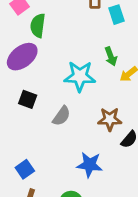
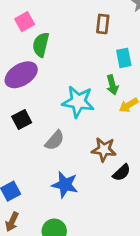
cyan rectangle: (116, 15) -> (124, 58), moved
black square: (28, 99) -> (22, 119), turned 36
blue star: (90, 165) -> (65, 185), moved

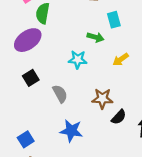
green arrow: (112, 85) -> (95, 37), moved, turned -56
cyan star: (78, 102) -> (78, 60), size x0.7
gray semicircle: (55, 140) -> (60, 94), turned -66

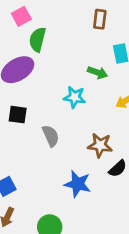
black square: (31, 78) -> (18, 115), turned 35
blue star: (71, 131) -> (78, 184), moved

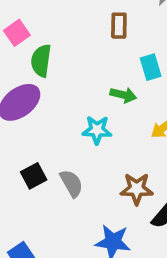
black square: (18, 115) -> (34, 176), moved, turned -30

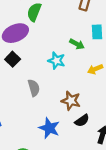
black square: (34, 176) -> (13, 59), moved, turned -32

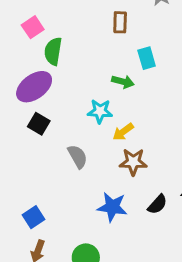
yellow arrow: (95, 69) -> (123, 132), moved
black semicircle: (82, 121) -> (157, 204), moved

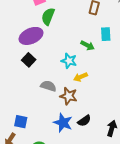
gray semicircle: (78, 156) -> (48, 86), turned -56
brown star: (133, 162) -> (69, 96), moved
black semicircle: (157, 204) -> (84, 121), moved
blue square: (33, 217) -> (21, 122), moved, turned 32

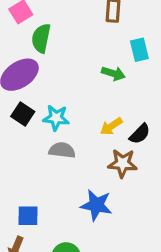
cyan star: (69, 61) -> (56, 118), moved
brown star: (69, 96) -> (123, 163), moved
black semicircle: (84, 121) -> (140, 134), moved

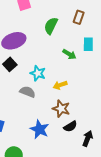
green semicircle: (41, 38) -> (51, 26), moved
cyan star: (56, 118) -> (38, 73), moved
black semicircle: (140, 134) -> (70, 126), moved

